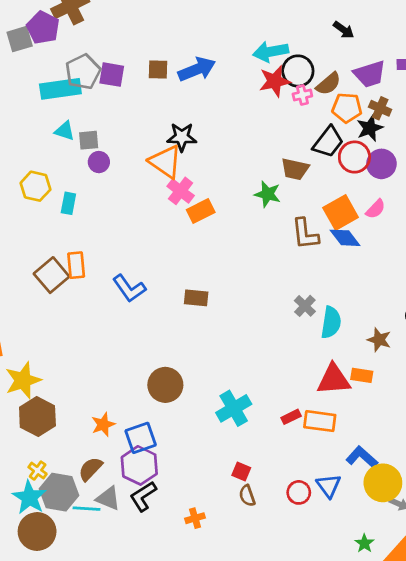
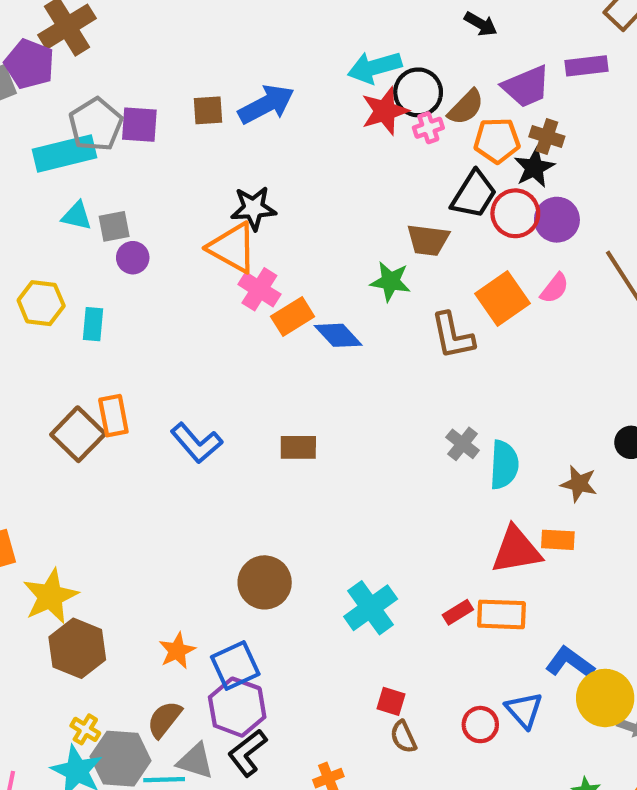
blue diamond: (345, 238) -> (338, 335), moved

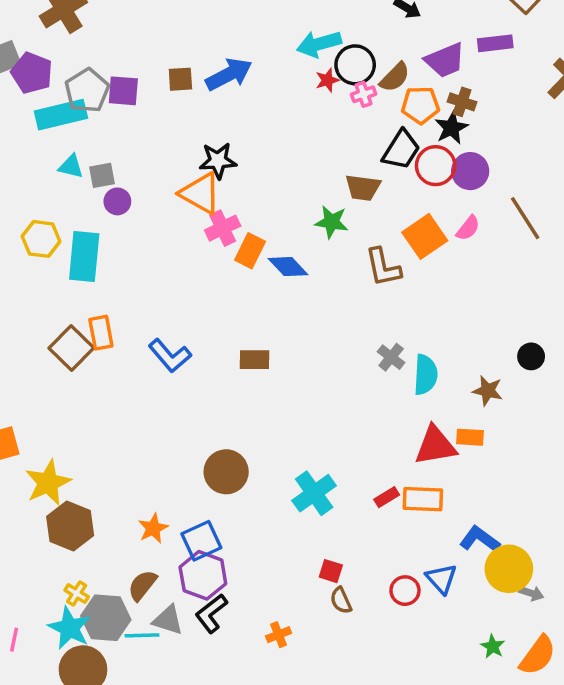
purple pentagon: (29, 64) -> (32, 73), moved
red star: (385, 111) -> (327, 80), size x0.6
pink cross: (259, 289) -> (223, 228), turned 32
orange rectangle: (293, 316) -> (250, 251), turned -32
cyan rectangle: (93, 324) -> (84, 257), size x1.8

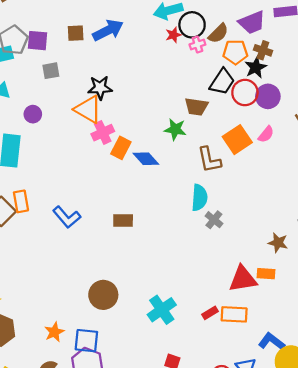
gray square: (102, 175) -> (51, 71), moved
cyan semicircle: (426, 375) -> (199, 198), moved
blue square: (201, 541) -> (86, 341), turned 30

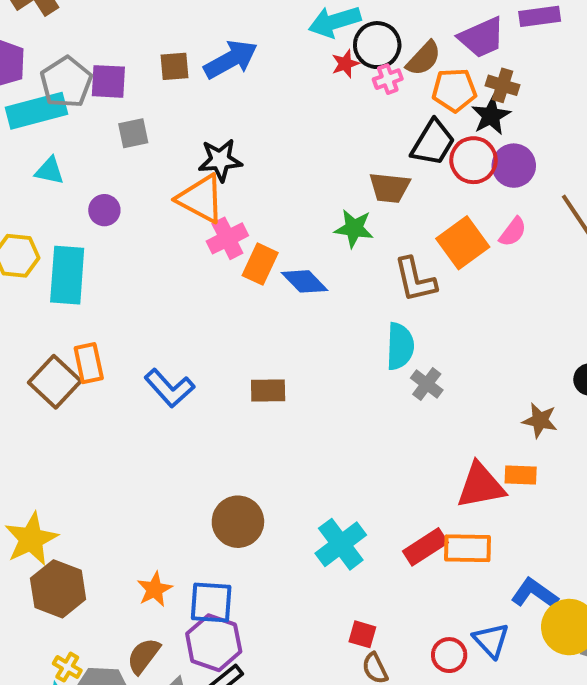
red rectangle: (210, 313) -> (425, 547), size x1.5

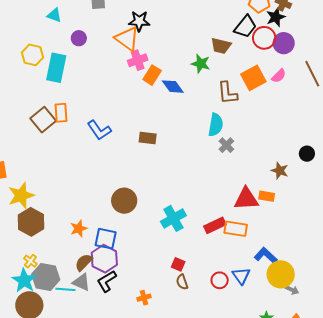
brown semicircle: (144, 656) -> (84, 262), moved

